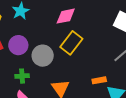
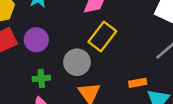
gray circle: (43, 56) -> (77, 62), moved

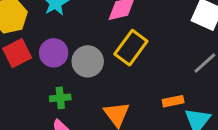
gray circle: (77, 62) -> (88, 61), moved

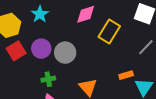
yellow rectangle: (131, 48) -> (109, 32), moved

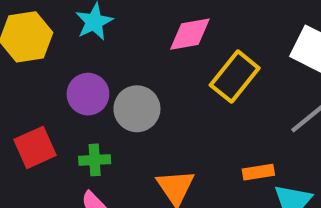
red square: (16, 51) -> (35, 147), moved

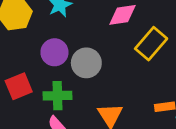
green cross: (95, 160) -> (58, 96), size x1.4

